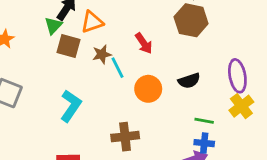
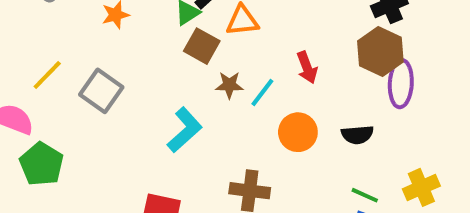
brown star: (102, 54) -> (229, 85), moved
cyan line: (118, 68) -> (262, 92), turned 50
purple ellipse: (237, 76) -> (401, 84), moved

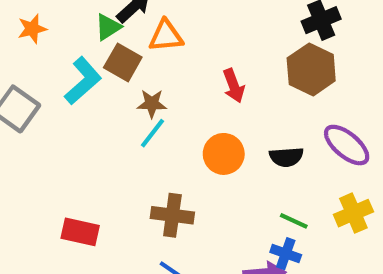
purple ellipse: (401, 84) -> (347, 145), moved, turned -54
cyan line: (262, 92) -> (153, 133), moved
cyan L-shape: (185, 130) -> (83, 81), moved

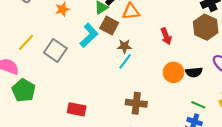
orange circle: (224, 154) -> (173, 72), moved
red rectangle: (80, 232) -> (77, 109), moved

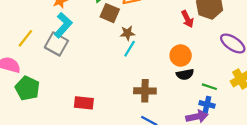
cyan L-shape: (89, 35) -> (63, 25), moved
red arrow: (166, 36) -> (187, 19), moved
black semicircle: (194, 72) -> (185, 74), moved

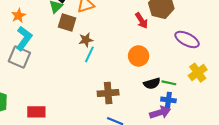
black semicircle: (185, 74) -> (152, 83), moved
red rectangle: (84, 103) -> (36, 112), moved

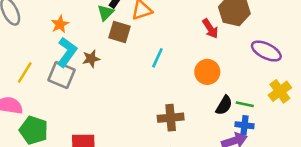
brown star: (86, 40) -> (91, 59), moved
cyan line: (89, 54) -> (157, 58), moved
black semicircle: (152, 83) -> (224, 105), turned -42

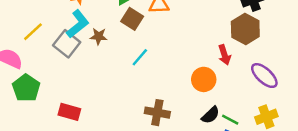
red arrow: (210, 29) -> (224, 55), moved
cyan line: (157, 58) -> (140, 57), moved

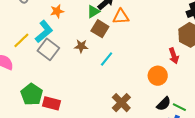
cyan L-shape: (78, 24) -> (44, 32), moved
brown star: (99, 36) -> (81, 46), moved
green pentagon: (26, 88) -> (32, 94), moved
brown cross: (157, 113) -> (121, 103), turned 36

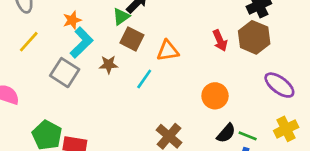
orange triangle: (121, 17) -> (168, 51), moved
cyan L-shape: (44, 32) -> (81, 42), moved
yellow line: (21, 40) -> (29, 42), moved
red arrow: (174, 56) -> (220, 41), moved

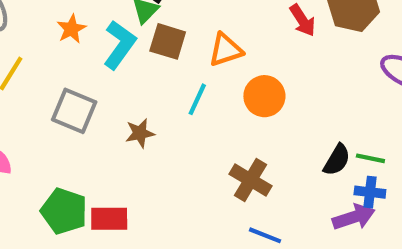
cyan L-shape: (81, 42) -> (120, 45), moved
brown star: (109, 65) -> (140, 133), moved
orange circle: (215, 96) -> (264, 96), moved

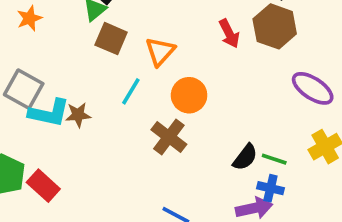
cyan L-shape: (120, 45) -> (49, 113), moved, turned 60
orange triangle: (226, 50) -> (160, 51), turned -36
brown cross: (250, 180) -> (169, 137), moved
red rectangle: (109, 219) -> (43, 186), turned 36

